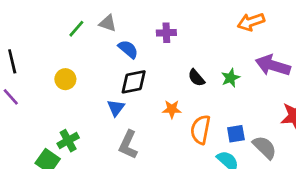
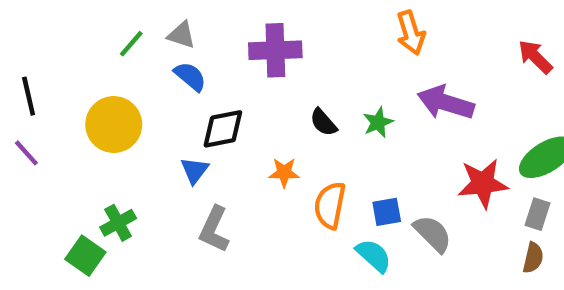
orange arrow: (251, 22) -> (411, 33), turned -88
purple cross: (166, 33) -> (275, 50), size x1.6
blue semicircle: (128, 49) -> (190, 76), moved
yellow circle: (65, 79) -> (114, 125), size x1.6

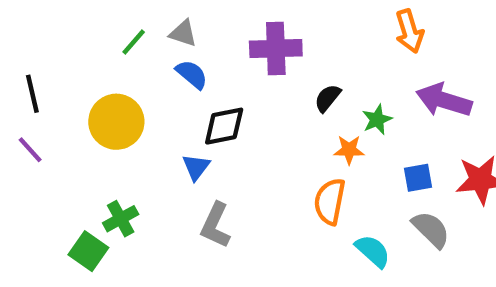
black semicircle: (323, 122) -> (328, 98), moved, turned 80
orange star: (284, 173) -> (349, 150), moved
blue square: (387, 212) -> (418, 178), moved

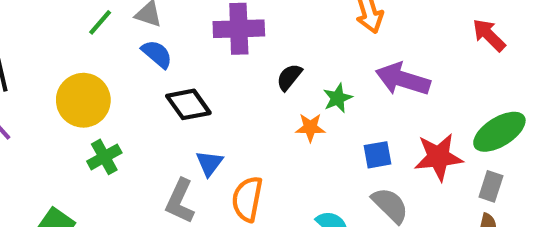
black diamond: (224, 126) -> (188, 104), turned 66
blue triangle: (196, 167) -> (209, 163), moved
orange semicircle: (330, 201) -> (247, 199), moved
green cross: (121, 219) -> (104, 157), moved

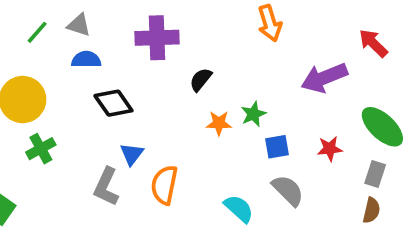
blue semicircle: (157, 54) -> (86, 60), turned -40
purple arrow: (403, 79) -> (324, 78), moved, turned -39
green star: (338, 98) -> (253, 114), moved
green ellipse: (499, 132) -> (382, 127), turned 75
red star: (438, 157) -> (330, 149), size x0.6

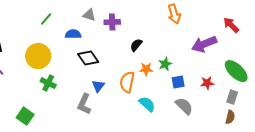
gray triangle: (79, 25) -> (89, 15), moved
purple cross: (157, 38) -> (112, 22), size x0.7
green cross: (41, 149) -> (48, 83), turned -35
orange semicircle: (164, 185) -> (127, 82), moved
cyan semicircle: (239, 209) -> (147, 104), moved

